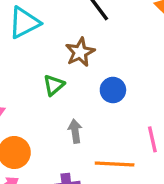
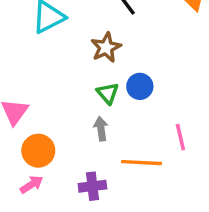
green triangle: (54, 85) -> (108, 93), moved, turned -30

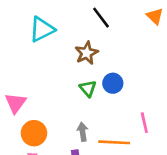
gray arrow: (101, 129) -> (83, 132), moved

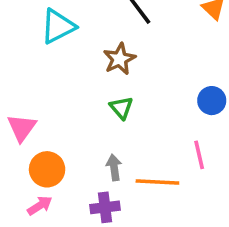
blue circle: (113, 83) -> (212, 101), moved

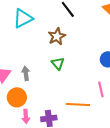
gray arrow: (114, 168) -> (26, 73), moved
pink arrow: (40, 206) -> (26, 116), moved, turned 120

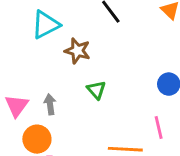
brown star: (57, 36) -> (78, 51), moved, turned -30

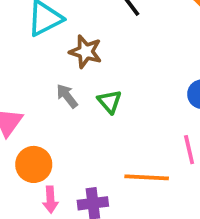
gray arrow: (50, 104) -> (67, 96), moved, turned -30

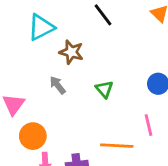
green triangle: (110, 102) -> (104, 89), moved

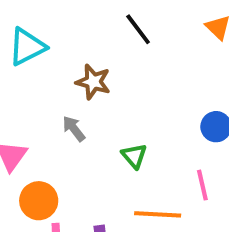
cyan triangle: (41, 27) -> (27, 47), moved
green triangle: (104, 89) -> (134, 156), moved

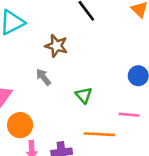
pink line: (202, 185) -> (129, 115), turned -72

